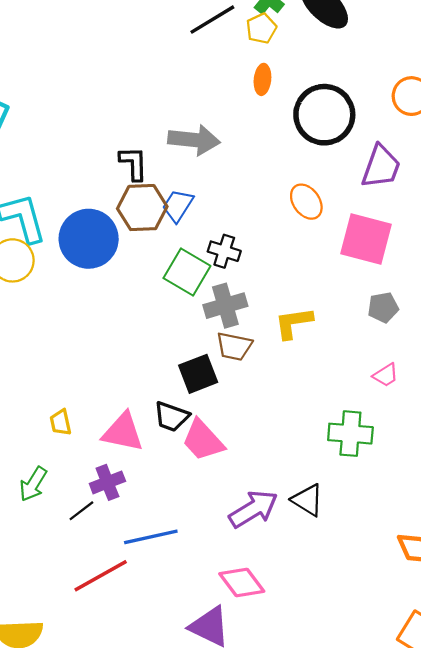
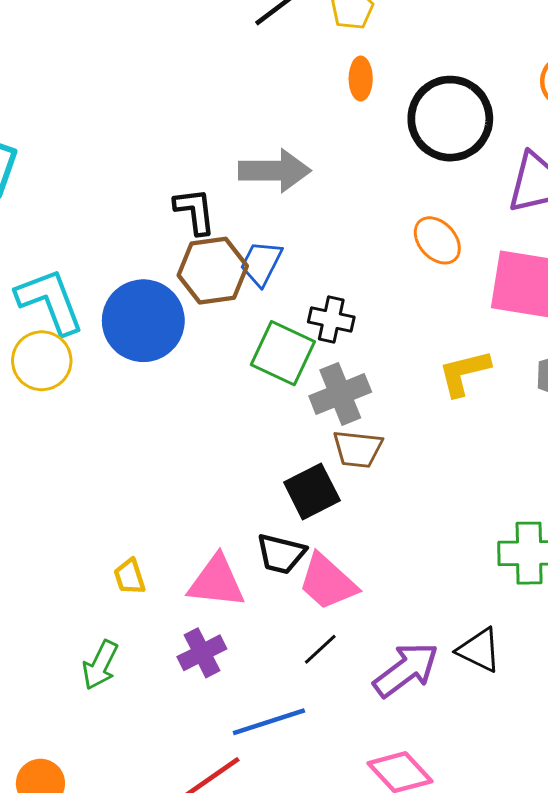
yellow L-shape: (294, 323) -> (464, 373), moved
black line: (81, 511) -> (320, 649), moved

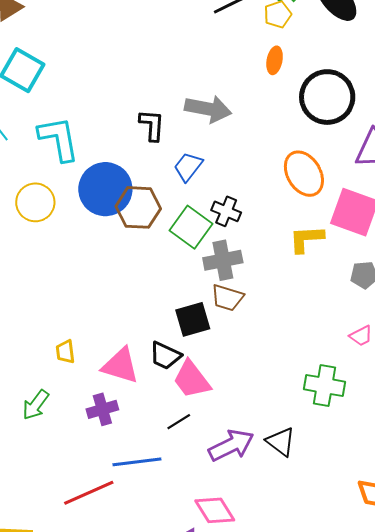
orange ellipse: (437, 240) -> (304, 174), size x1.4
brown hexagon: (213, 271) -> (138, 207), moved
cyan L-shape: (50, 301) -> (59, 139), moved
yellow L-shape: (464, 373) -> (306, 239), moved

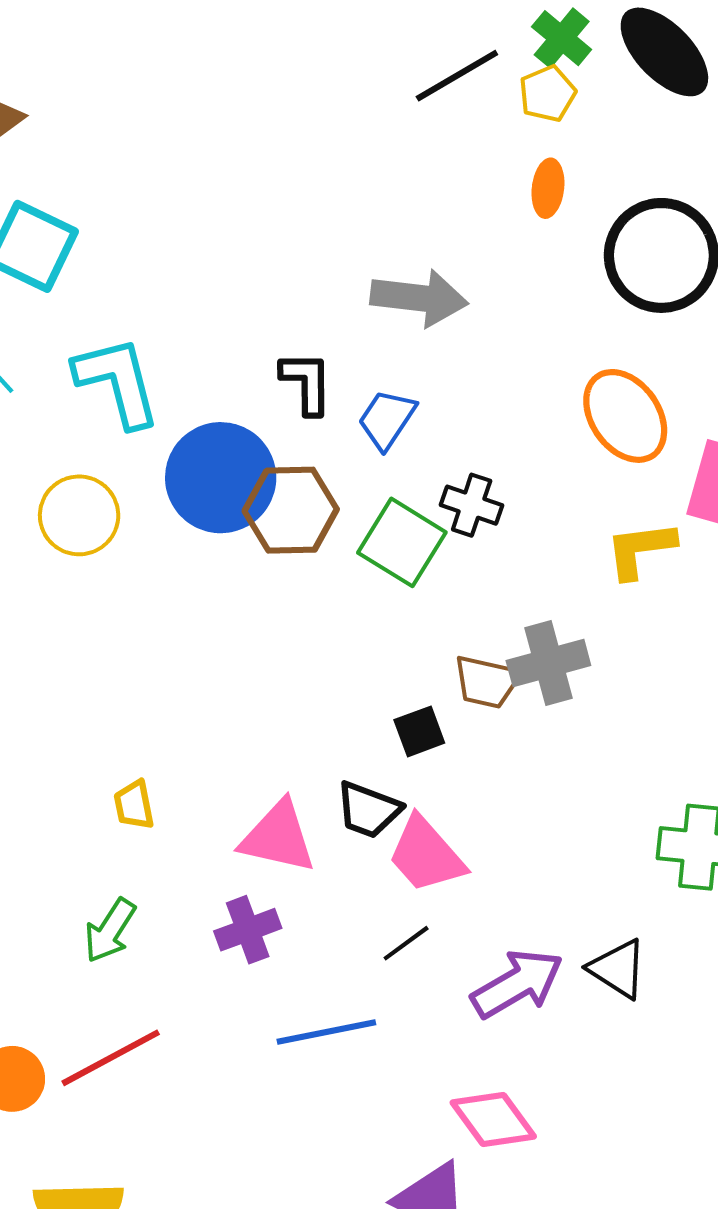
black L-shape: (152, 125) -> (306, 383), moved
gray cross: (223, 260) -> (548, 663), moved
black square: (193, 319) -> (419, 731), size x0.7
yellow trapezoid: (65, 352) -> (134, 805), moved
red line: (89, 493) -> (111, 1058), moved

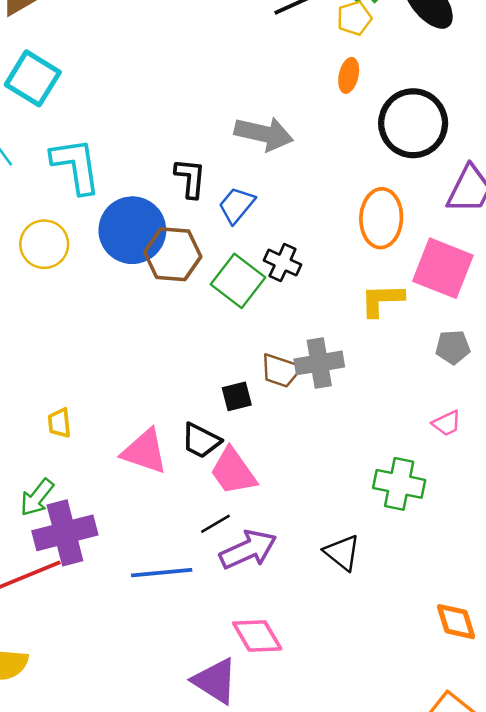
orange ellipse: (625, 416) -> (381, 218), turned 32
purple cross: (248, 930) -> (65, 533), moved, size x1.6
purple arrow: (517, 984) -> (248, 550), moved

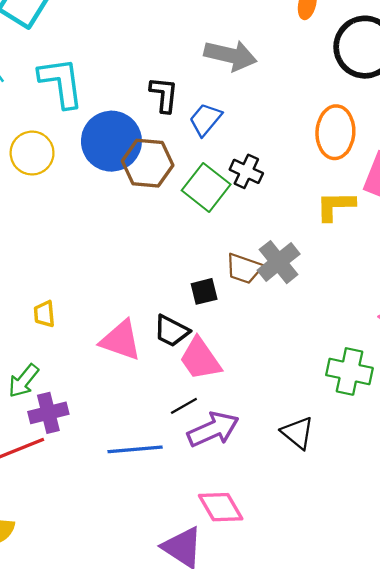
gray cross: (319, 363) -> (279, 262), turned -30
purple cross: (65, 533) -> (48, 413), size x0.7

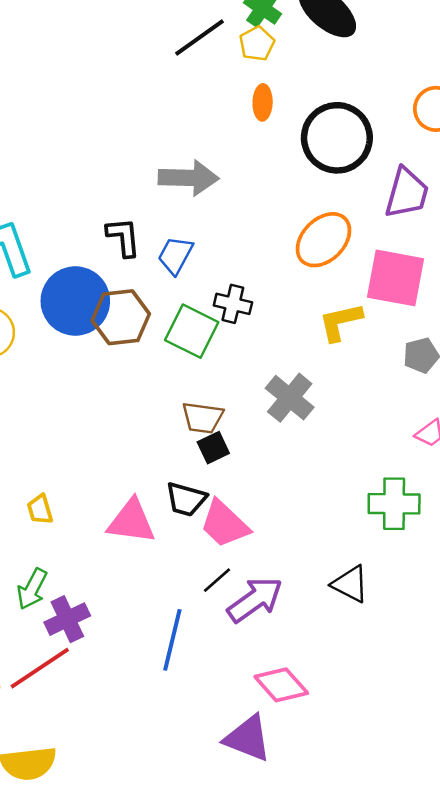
orange ellipse: (335, 132) -> (323, 240), turned 54
brown trapezoid: (244, 268) -> (203, 418), moved
blue line: (135, 449) -> (172, 640), turned -60

